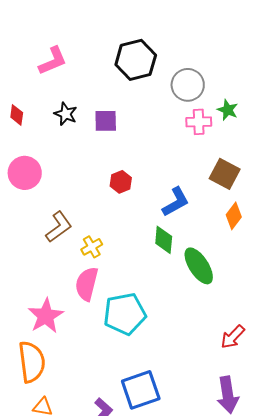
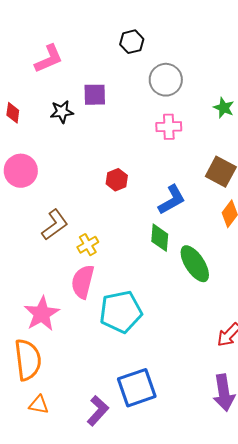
black hexagon: (136, 60) -> (132, 42), moved, size x0.6
gray circle: (188, 85) -> (166, 80), moved
black star: (66, 114) -> (62, 112), turned -30
purple square: (106, 121) -> (95, 95), moved
pink cross: (199, 122) -> (169, 127), moved

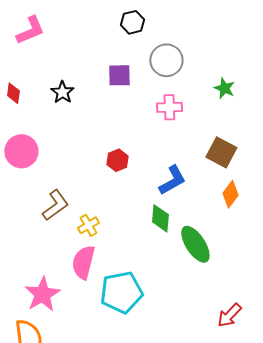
pink L-shape: (49, 59) -> (30, 30), moved
purple square: (95, 95) -> (119, 75), moved
black star: (62, 112) -> (62, 92), turned -30

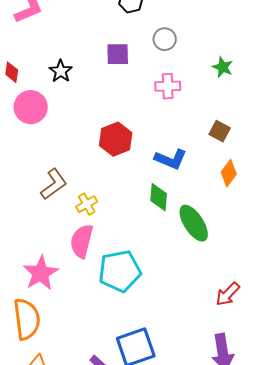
gray circle: (166, 60) -> (165, 39), size x0.7
pink circle: (21, 151) -> (31, 107), moved
brown square: (221, 152) -> (220, 131), size x0.7
red hexagon: (117, 160) -> (116, 139), size x1.5
blue L-shape: (172, 180) -> (171, 159), turned 52

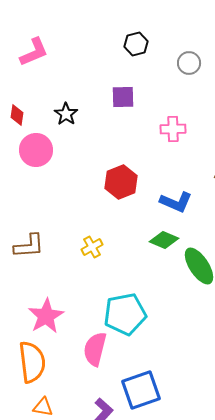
gray circle: (165, 39) -> (189, 63), moved
brown L-shape: (54, 184) -> (29, 246), moved, turned 32
green diamond: (159, 197) -> (164, 240), turned -72
pink semicircle: (82, 241) -> (95, 349), moved

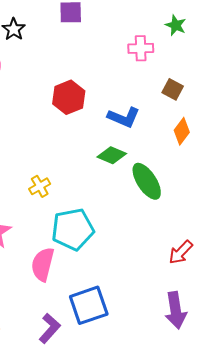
pink cross: (173, 129) -> (141, 48), moved
yellow cross: (92, 247) -> (40, 186), moved

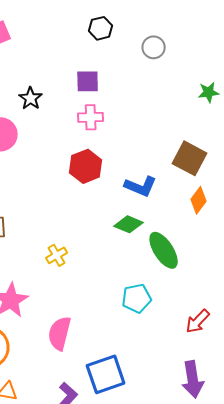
green star: (176, 25) -> (209, 92), moved, turned -30
pink cross: (141, 48) -> (91, 117), moved
brown square: (173, 89) -> (190, 158), size x1.6
cyan pentagon: (73, 229) -> (137, 298), moved, size x0.7

